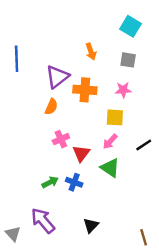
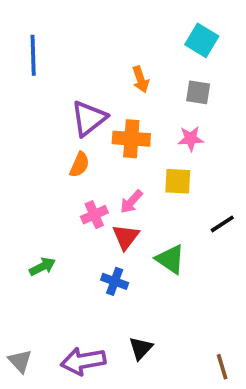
blue line: (17, 59) -> (33, 55), moved
pink arrow: (110, 141) -> (131, 202), moved
green arrow: (50, 182) -> (42, 267), moved
purple arrow: (43, 221) -> (83, 361), moved, turned -60

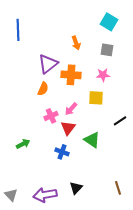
brown line: (222, 367) -> (118, 188), moved

